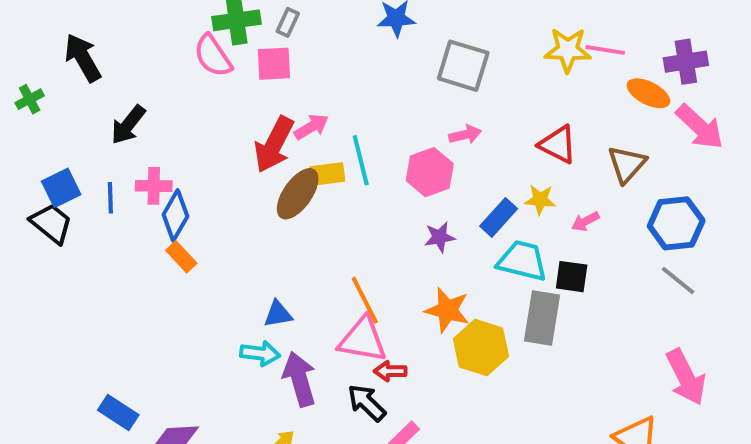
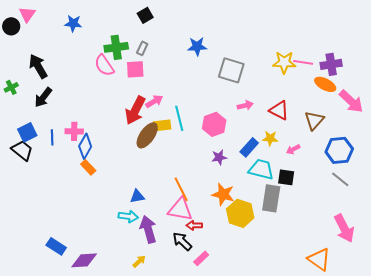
purple cross: (686, 62) -> (331, 64), moved
black arrow: (128, 125) -> (43, 97), moved
pink arrow: (465, 135) -> (245, 105), moved

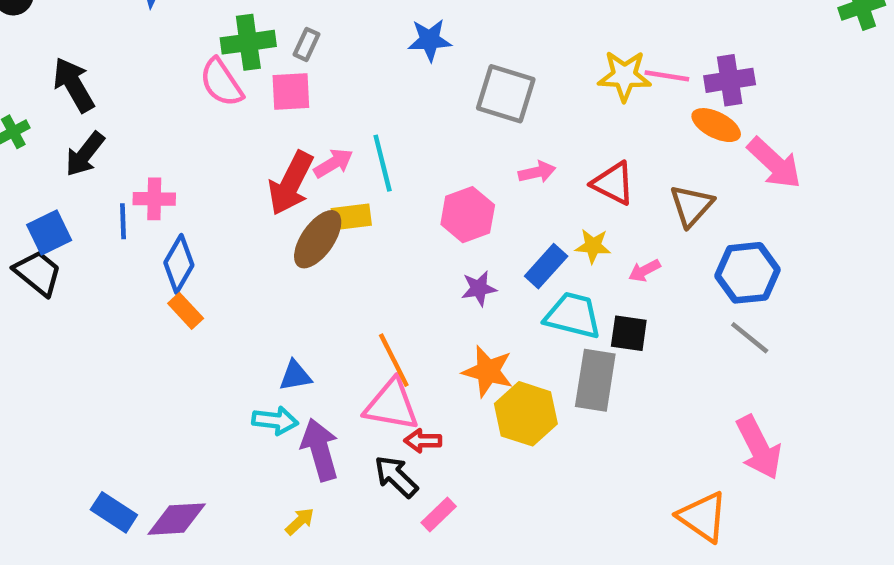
cyan line: (179, 118) -> (383, 163), moved
pink cross: (74, 131) -> (154, 199), moved
blue line: (52, 137) -> (123, 221), moved
blue rectangle: (56, 246) -> (114, 512), moved

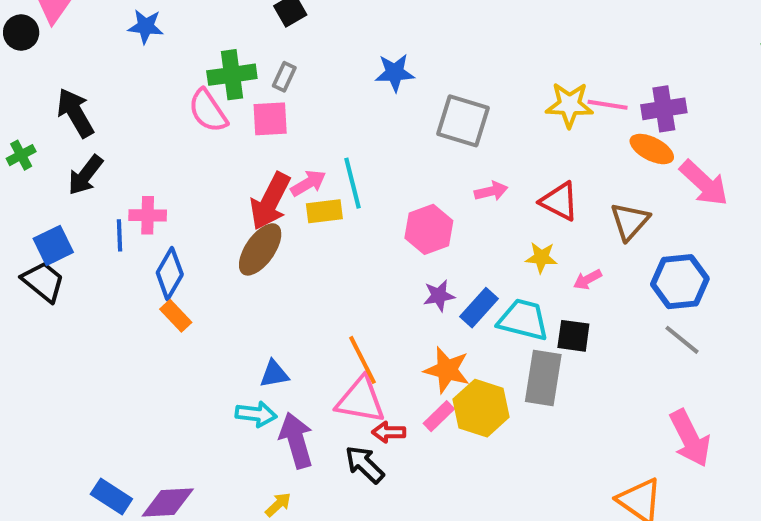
yellow rectangle: (351, 217) -> (324, 211), moved
brown ellipse: (318, 239) -> (260, 249), moved
blue rectangle: (546, 266) -> (479, 308), moved
pink rectangle: (439, 515) -> (439, 416), moved

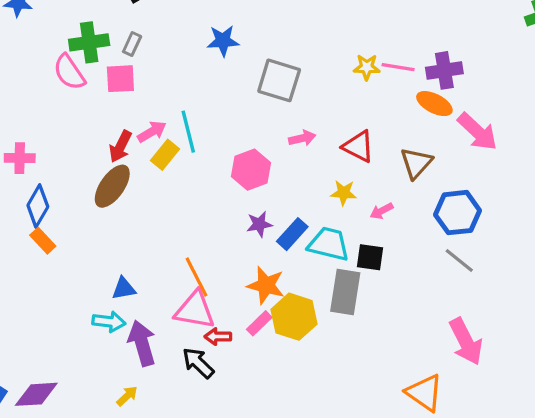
yellow star: (569, 105) -> (367, 67), size x0.7
red arrow: (270, 201) -> (120, 146), size x0.7
yellow rectangle: (324, 211) -> (165, 155), turned -44

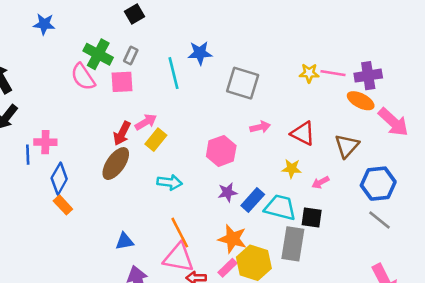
green cross: (89, 42) -> (98, 54), turned 36
cyan line: (188, 132) -> (174, 73), moved
cyan arrow: (109, 322) -> (170, 182), moved

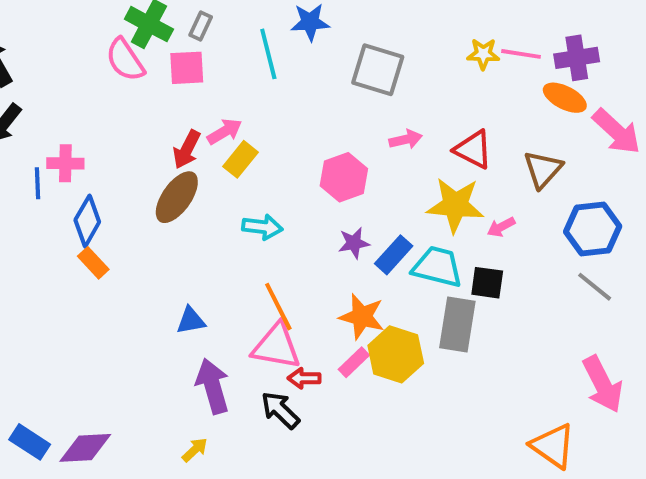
yellow star: (292, 169) -> (455, 205), size x1.8

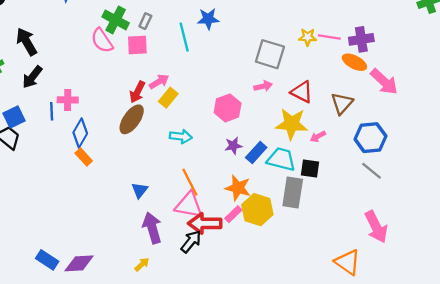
gray square: (378, 70) -> (270, 54), moved
blue triangle: (191, 321) -> (140, 190), turned -42
red arrow: (304, 378) -> (205, 223), size x1.8
black arrow: (280, 410) -> (191, 242), turned 85

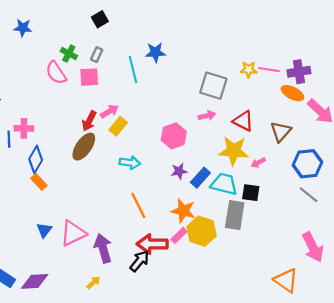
green cross: (116, 20) -> (69, 54), size x0.7
blue triangle: (140, 190) -> (44, 230), moved
pink triangle: (189, 205) -> (73, 233), moved, turned -36

